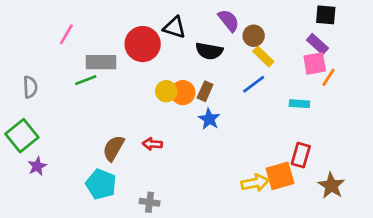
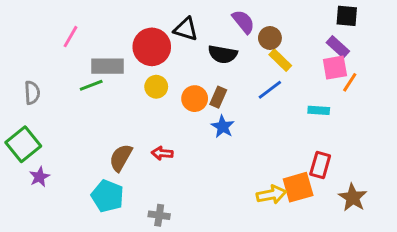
yellow circle: (166, 91) -> (156, 87), moved

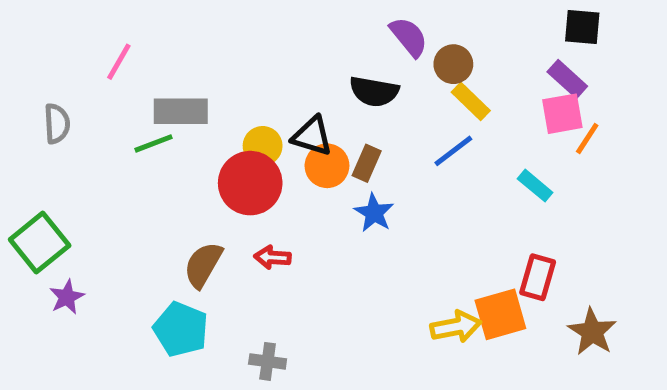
black triangle: (186, 29) -> (312, 136), moved
red circle: (152, 47) -> (250, 183), moved
gray semicircle: (32, 93) -> (57, 124), moved
cyan rectangle: (319, 110) -> (535, 186), turned 36

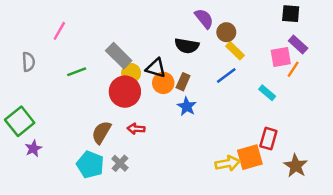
purple rectangle: (567, 79) -> (298, 45), moved
gray rectangle: (181, 111) -> (119, 56), moved, turned 45
gray cross: (268, 361) -> (120, 163), moved, turned 35

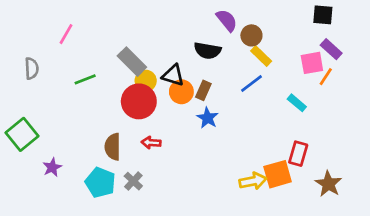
brown semicircle: (101, 132) -> (113, 147), turned -30
purple star: (33, 148) -> (52, 167), moved

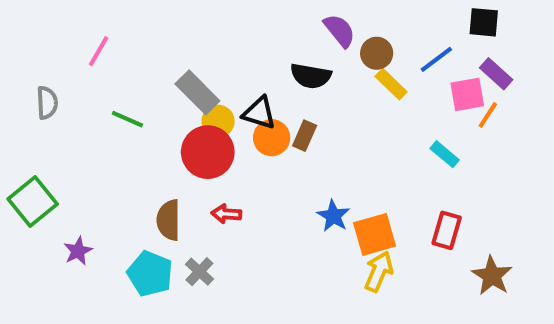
green line: (85, 79) -> (127, 119), turned 45
blue line: (251, 84) -> (436, 59), moved
blue star: (207, 118) -> (333, 216), moved
orange square: (278, 174) -> (375, 234), moved
yellow arrow: (253, 181) -> (379, 272), turned -56

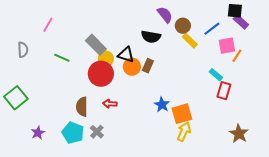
purple rectangle: (496, 74) -> (241, 22), moved
red rectangle: (447, 230) -> (224, 91), moved
purple star: (78, 251) -> (38, 133), moved

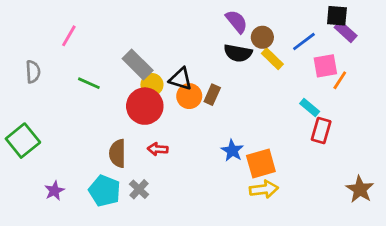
black semicircle: (151, 37) -> (238, 53), moved
yellow arrow: (184, 132) -> (264, 189), turned 60
brown star: (239, 134) -> (360, 189), moved

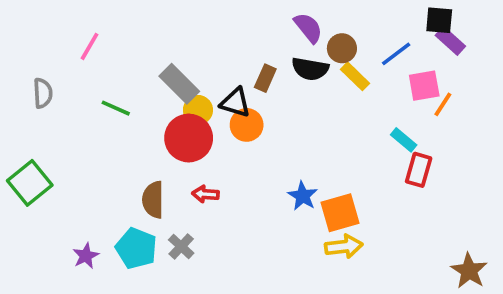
brown rectangle: (212, 95) -> (265, 78), moved
brown star: (360, 189) -> (469, 271), moved
purple star: (54, 191) -> (86, 256), moved

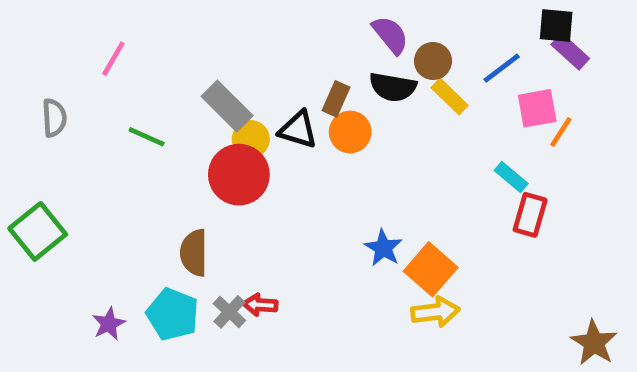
orange circle: (247, 125) -> (350, 132), moved
red arrow: (205, 194) -> (260, 305), moved
orange square: (340, 213) -> (431, 269), turned -33

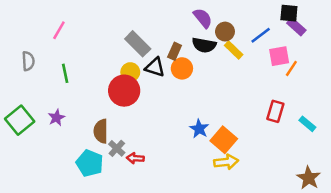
gray rectangle: (227, 106) -> (138, 44), moved
green line: (147, 137) -> (65, 73), moved, turned 54
cyan rectangle: (511, 177) -> (307, 124), moved
gray cross: (229, 312) -> (117, 148), moved
purple star: (109, 324) -> (57, 118), moved

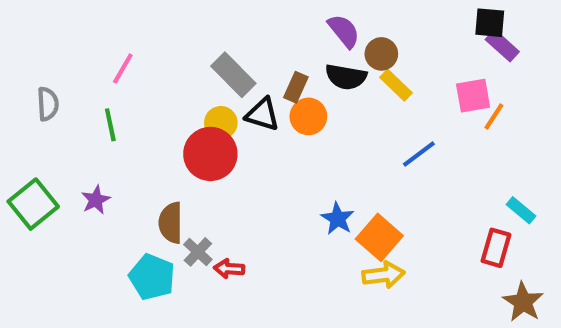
pink line: (59, 30) -> (123, 68), moved
blue line: (261, 35) -> (419, 154), moved
red rectangle: (275, 111) -> (496, 248), moved

